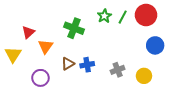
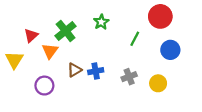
green star: (104, 16) -> (101, 22), moved
green line: (123, 17) -> (135, 39), moved
green cross: (74, 28) -> (66, 31), moved, turned 30

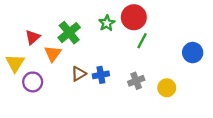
red circle: (160, 16) -> (134, 17), moved
blue circle: (170, 50) -> (193, 53), moved
purple circle: (44, 86) -> (33, 82), moved

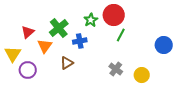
blue cross: (101, 75) -> (80, 41), moved
gray cross: (136, 81) -> (116, 69), turned -32

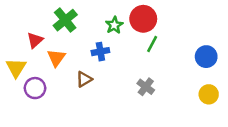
green cross: (59, 28) -> (65, 20), moved
yellow circle: (142, 75) -> (209, 94), moved

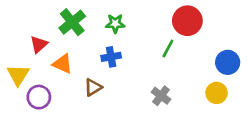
red circle: (143, 19) -> (187, 21), moved
green star: (114, 25) -> (115, 24), moved, turned 30
orange triangle: (56, 58) -> (62, 64), turned -42
yellow circle: (209, 94) -> (217, 93), moved

